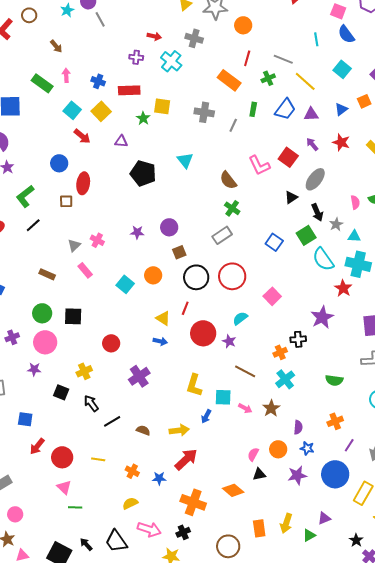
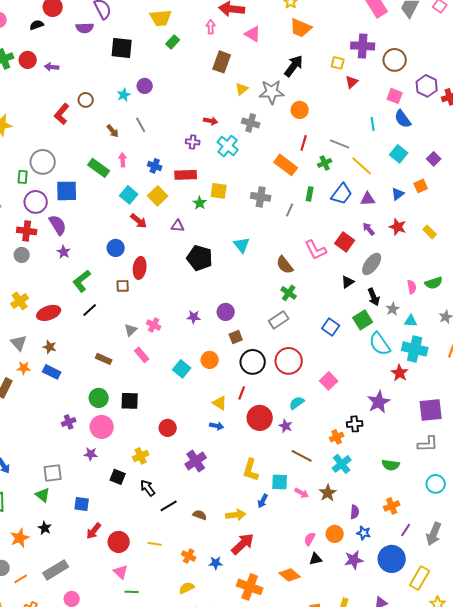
gray line: (100, 19) -> (141, 125), moved

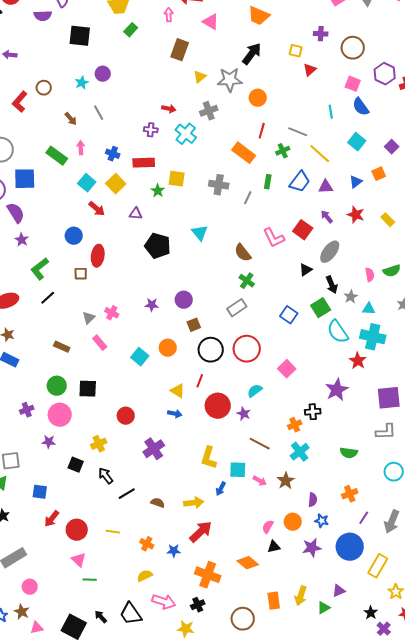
purple cross: (363, 46) -> (321, 34), size x0.6
gray cross: (251, 123) -> (209, 111), turned -36

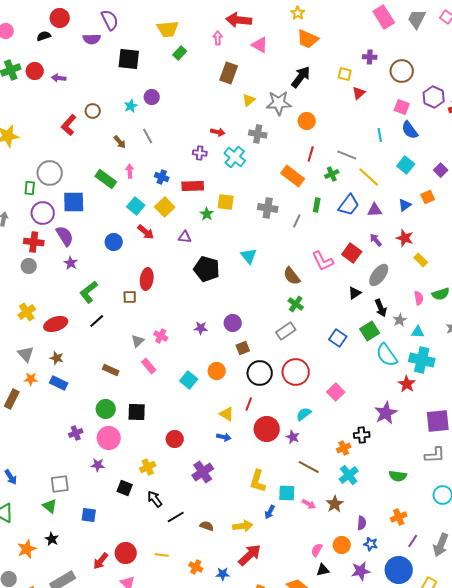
gray cross: (209, 111) -> (258, 134), turned 30
yellow rectangle: (388, 220) -> (421, 260), moved
blue circle: (74, 236) -> (114, 242), moved
red arrow: (52, 519) -> (101, 561), moved

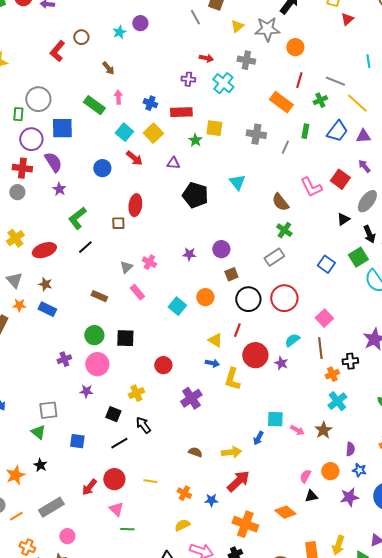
gray line: (148, 136) -> (195, 17), moved
brown line: (309, 467) -> (320, 348), moved, turned 55
yellow L-shape: (258, 481) -> (232, 379), moved
black line: (176, 517) -> (119, 443), moved

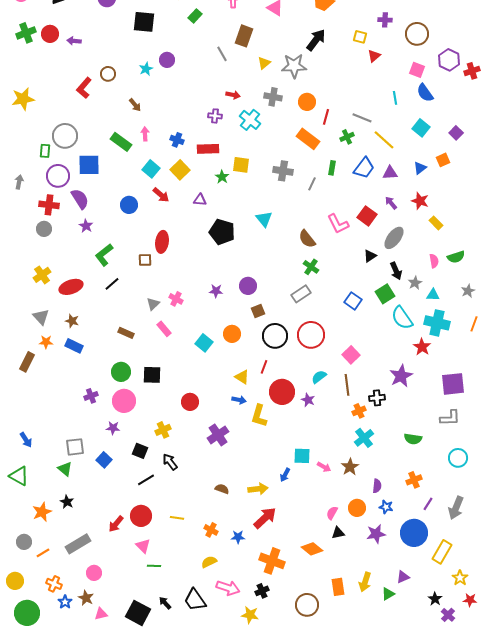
orange circle: (295, 47) -> (307, 102), moved
blue square: (77, 441) -> (104, 460), moved, turned 35

